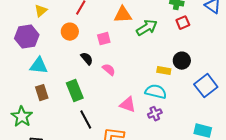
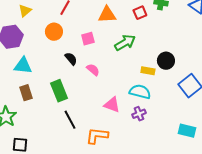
red square: (183, 23) -> (140, 13), moved
green arrow: (147, 28) -> (125, 43), moved

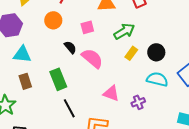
black circle: (166, 61) -> (156, 52), moved
pink semicircle: (93, 70) -> (92, 58), size x1.6
yellow rectangle: (148, 71) -> (131, 53), moved, turned -64
cyan semicircle: (140, 92) -> (157, 79), moved

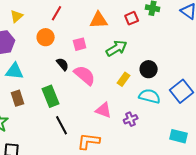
yellow rectangle: (131, 53) -> (124, 79), moved

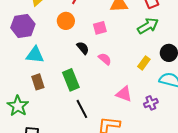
green arrow: (117, 48) -> (148, 26), moved
pink semicircle: (85, 75) -> (105, 59), size x0.6

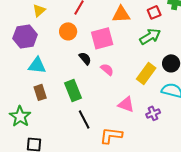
pink square: (100, 28) -> (102, 38), size x1.6
yellow rectangle: (144, 63) -> (146, 73), size x1.5

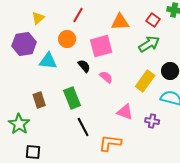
red square: (154, 12) -> (153, 20), turned -32
cyan triangle: (37, 65) -> (48, 61), moved
purple cross: (153, 113) -> (152, 121), turned 32

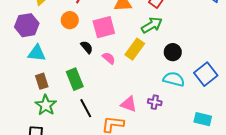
cyan triangle: (48, 61) -> (37, 53), moved
yellow rectangle: (145, 81) -> (135, 49), moved
pink triangle: (125, 112) -> (129, 104), moved
green star: (19, 124) -> (46, 105), moved

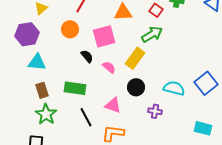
black circle: (173, 52) -> (136, 87), moved
green rectangle: (75, 79) -> (75, 88), turned -60
pink triangle: (129, 104) -> (113, 105), moved

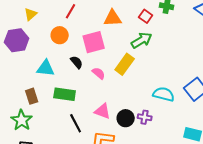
cyan triangle: (37, 62) -> (46, 68), moved
black circle: (136, 87) -> (126, 118), moved
green star: (46, 114) -> (22, 120), moved

